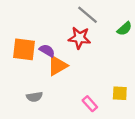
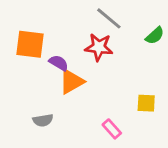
orange square: (24, 49) -> (30, 44), moved
yellow square: (120, 93) -> (146, 103), moved

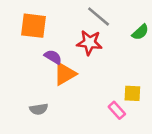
orange square: (30, 44) -> (33, 26), moved
pink rectangle: (112, 129) -> (117, 110), moved

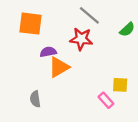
purple semicircle: (53, 57) -> (48, 52), turned -42
gray semicircle: (39, 109) -> (35, 99), turned 91

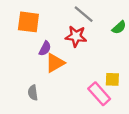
purple semicircle: (48, 52) -> (45, 48), turned 128
pink rectangle: (106, 100) -> (99, 94), size x1.5

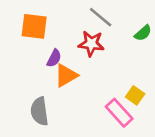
yellow square: (112, 79) -> (135, 95), turned 32
gray semicircle: (33, 93) -> (39, 111), size x1.5

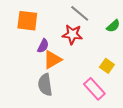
yellow square: (135, 95) -> (107, 66), moved
gray semicircle: (39, 111) -> (45, 85), moved

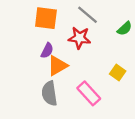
orange square: (27, 21) -> (46, 18), moved
pink rectangle: (94, 89) -> (89, 93), moved

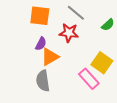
yellow square: (118, 73) -> (102, 63), size x1.5
pink rectangle: (89, 93) -> (89, 79), moved

